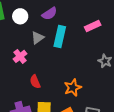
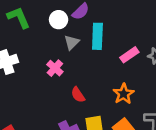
white circle: (20, 16) -> (59, 20), moved
pink rectangle: (93, 26) -> (129, 55), moved

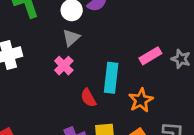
cyan rectangle: (97, 36) -> (111, 78), moved
gray triangle: (72, 42) -> (71, 38), moved

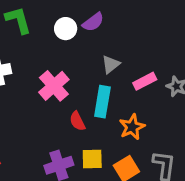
gray triangle: (71, 38) -> (111, 64), moved
pink cross: (64, 66) -> (54, 86), size x1.5

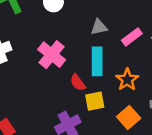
gray triangle: (111, 64) -> (99, 27), turned 36
yellow square: (92, 159) -> (95, 101), moved

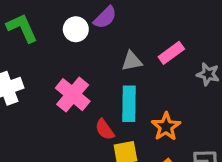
pink rectangle: (132, 37) -> (171, 53), moved

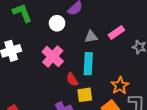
white circle: (76, 29) -> (57, 23), moved
orange star: (166, 127) -> (120, 86), moved

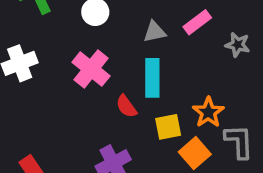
yellow square: (85, 95) -> (168, 127), moved

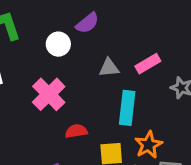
cyan rectangle: (152, 78) -> (127, 108), moved
red semicircle: (126, 106) -> (76, 131), turned 110

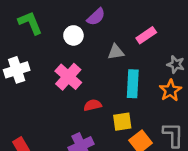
pink rectangle: (148, 64) -> (146, 35), moved
orange star: (148, 145) -> (170, 90), moved

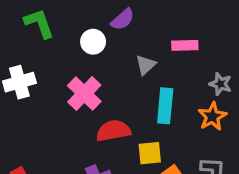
pink rectangle: (146, 35) -> (185, 45), turned 30
gray triangle: (116, 52) -> (146, 65), turned -36
red semicircle: (93, 105) -> (113, 131), size x1.5

